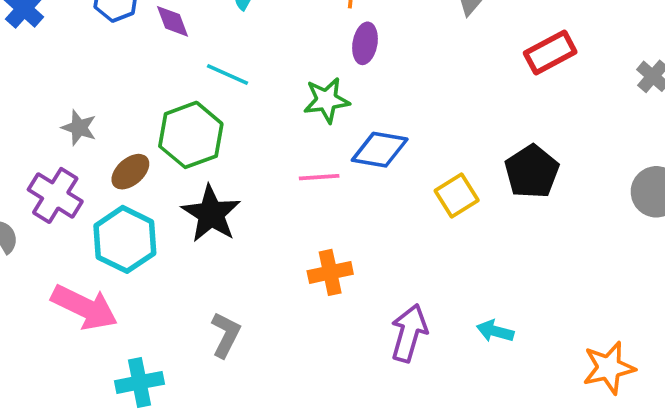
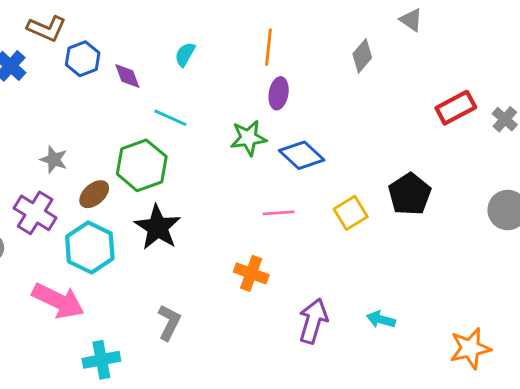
red rectangle: (550, 52) -> (456, 108), moved
blue diamond: (380, 150) -> (302, 155), moved, turned 33
pink line: (319, 177) -> (279, 213), moved
orange cross: (330, 272) -> (251, 273), turned 32

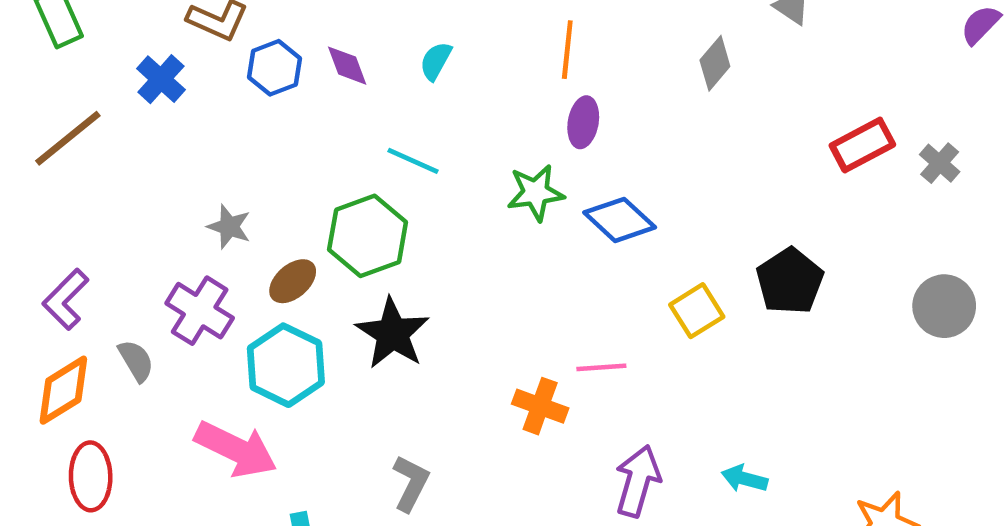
purple diamond: (127, 76) -> (347, 66), moved
pink line: (279, 213) -> (601, 367), moved

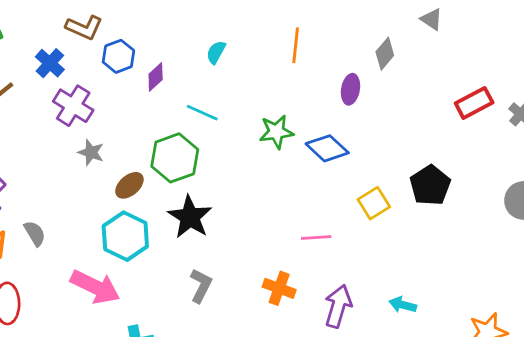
purple diamond: (347, 66) -> (156, 77), moved, turned 68
purple ellipse: (583, 122) -> (350, 89), moved
purple cross: (200, 311) -> (73, 106), moved
orange cross: (540, 406) -> (279, 288), moved
gray L-shape: (411, 483) -> (201, 286), moved

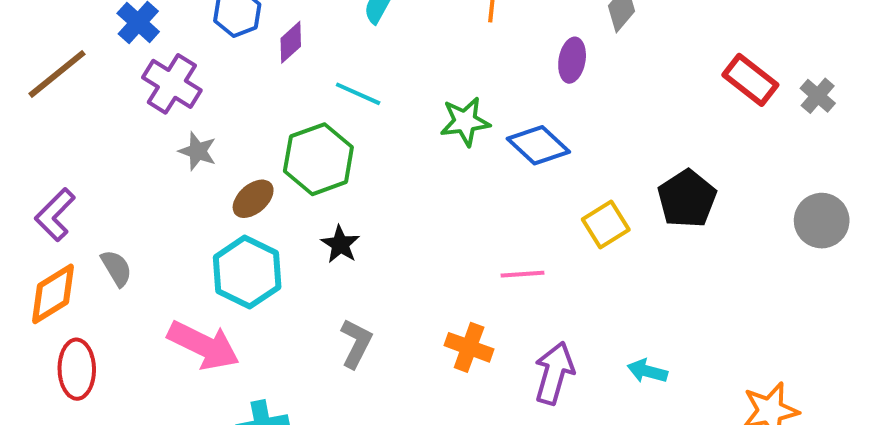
red rectangle: (474, 103) -> (750, 80), turned 66
black star: (190, 217) -> (340, 244), size x0.6

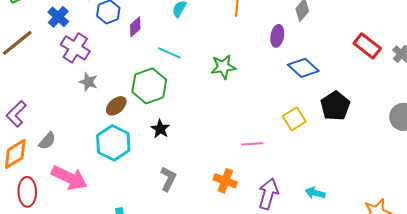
blue diamond: (538, 145) -> (303, 68), moved
gray semicircle: (116, 268) -> (47, 141), turned 72
pink arrow: (204, 345) -> (69, 178), moved

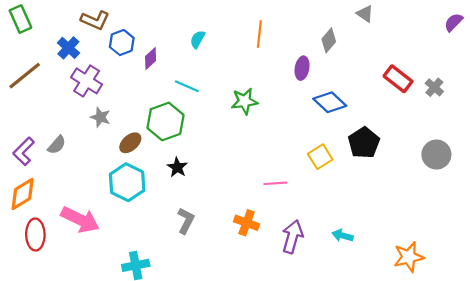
gray semicircle: (47, 141) -> (57, 145), moved

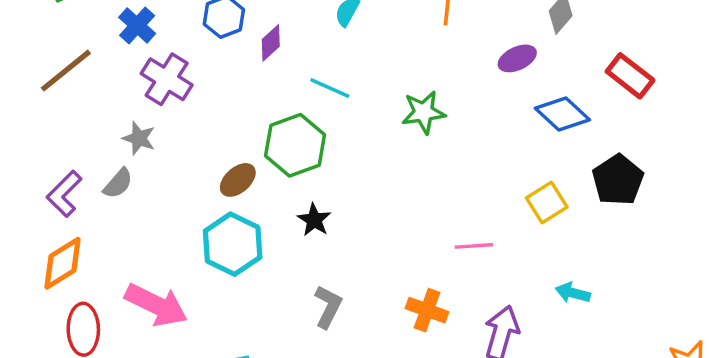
purple ellipse: (302, 68) -> (517, 58), turned 55
red rectangle: (398, 79) -> (630, 76), moved
gray star: (100, 117) -> (139, 138), moved
cyan arrow: (343, 236) -> (573, 293), moved

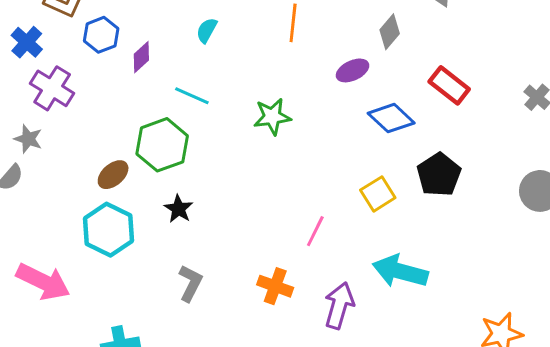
pink line: (474, 246) -> (315, 231), turned -60
cyan arrow: (573, 293) -> (400, 271), size x1.8

